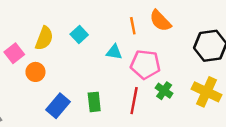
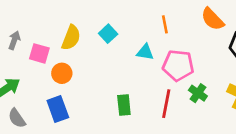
orange semicircle: (160, 21) -> (213, 19), moved
pink square: (14, 53) -> (39, 53), turned -36
blue rectangle: (58, 106) -> (58, 109), moved, turned -60

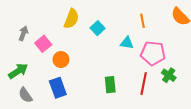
yellow semicircle: (71, 38) -> (71, 19), moved
pink square: (39, 53) -> (43, 44), turned 35

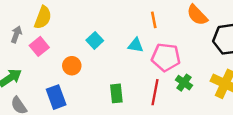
yellow semicircle: (71, 19) -> (43, 17), moved
cyan square: (98, 28) -> (95, 40), moved
orange circle: (61, 60) -> (72, 66), moved

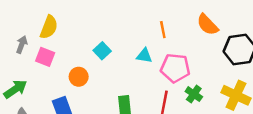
pink square: (39, 46) -> (45, 57), turned -30

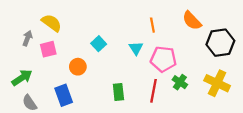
yellow semicircle: (49, 27) -> (52, 23), turned -75
cyan triangle: (144, 56) -> (136, 48), turned 48
pink square: (45, 57) -> (48, 49), turned -35

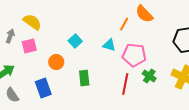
orange semicircle: (192, 21) -> (144, 14), moved
orange line: (152, 25) -> (124, 24), turned 40
cyan triangle: (136, 48) -> (109, 45), turned -40
green rectangle: (118, 92) -> (84, 78), moved

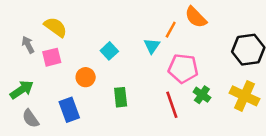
gray arrow: (10, 36) -> (28, 45), turned -48
cyan triangle: (109, 45) -> (152, 46), moved, turned 48
red line: (125, 84) -> (172, 105), turned -30

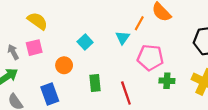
gray arrow: (28, 45) -> (13, 52), moved
green cross: (202, 95) -> (167, 81), turned -32
red line: (172, 105) -> (126, 93), moved

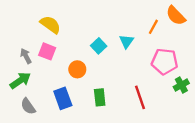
cyan triangle: (123, 38) -> (127, 41), moved
pink square: (34, 48) -> (47, 51), turned 35
green cross: (167, 81) -> (181, 85), turned -32
green rectangle: (95, 83) -> (100, 97), moved

